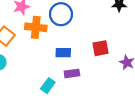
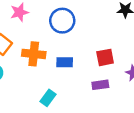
orange cross: (36, 27) -> (34, 54), moved
purple rectangle: (72, 73) -> (100, 85), moved

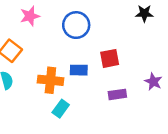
orange cross: (34, 54) -> (50, 80), moved
red square: (105, 57) -> (110, 58), moved

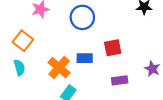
orange cross: (50, 80) -> (59, 68), turned 35

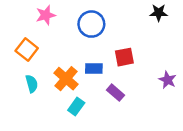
cyan semicircle: (19, 68) -> (32, 84), moved
purple rectangle: (120, 80) -> (115, 93), moved, turned 49

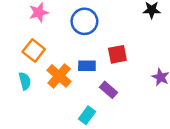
orange square: (27, 49) -> (34, 51), moved
cyan rectangle: (76, 107) -> (87, 115), moved

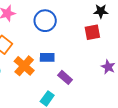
red square: (117, 54) -> (92, 32), moved

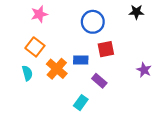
blue circle: (45, 21) -> (93, 22), moved
red square: (92, 32) -> (106, 49), moved

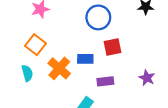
purple star: (144, 70) -> (147, 78), moved
purple rectangle: (99, 81) -> (105, 81), turned -48

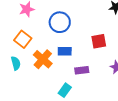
blue circle: (98, 17) -> (60, 22), moved
red square: (113, 47) -> (99, 41), moved

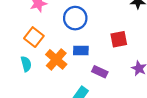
purple rectangle: (82, 70) -> (100, 72), turned 32

